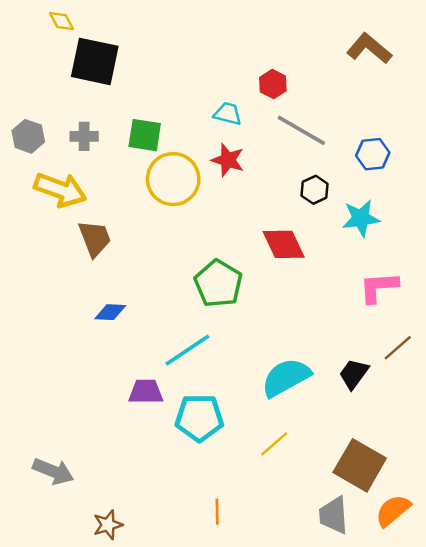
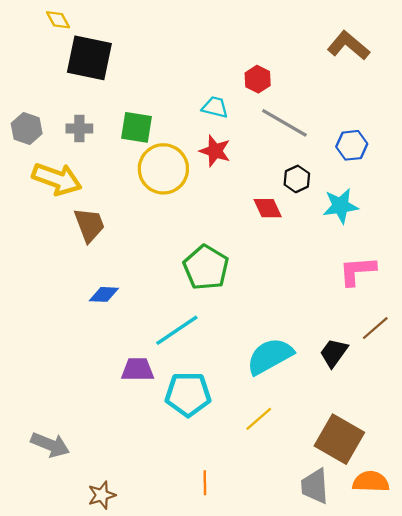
red diamond: (284, 244) -> (268, 208), moved, size x0.7
orange semicircle: (393, 511) -> (371, 482), turned 42

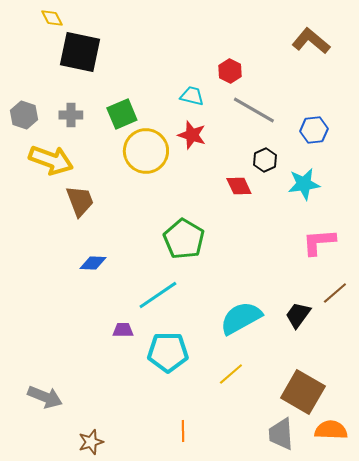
green square: (136, 127) -> (122, 114), turned -32
purple trapezoid: (138, 370) -> (123, 330), size x0.7

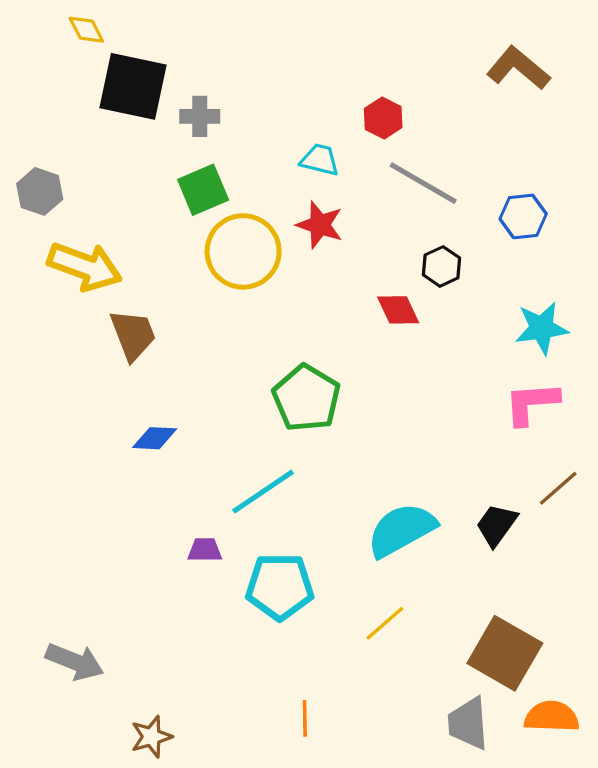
gray cross: (71, 115) -> (200, 116), moved
cyan star: (304, 184) -> (542, 328), moved

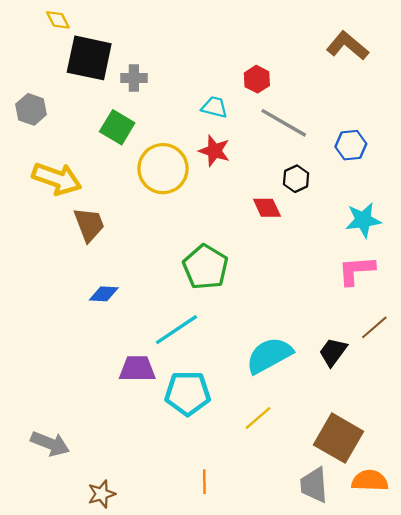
green square: (203, 190) -> (117, 127), moved, turned -36
gray hexagon: (40, 191) -> (31, 109), moved
purple trapezoid: (205, 550) -> (137, 369), size x1.6

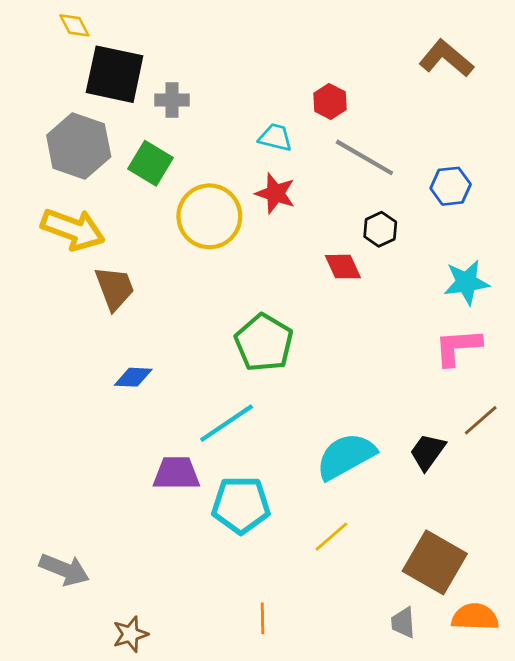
gray hexagon: (31, 109) -> (79, 146), moved, size x1.6
gray trapezoid: (314, 485) -> (403, 623), size x0.7

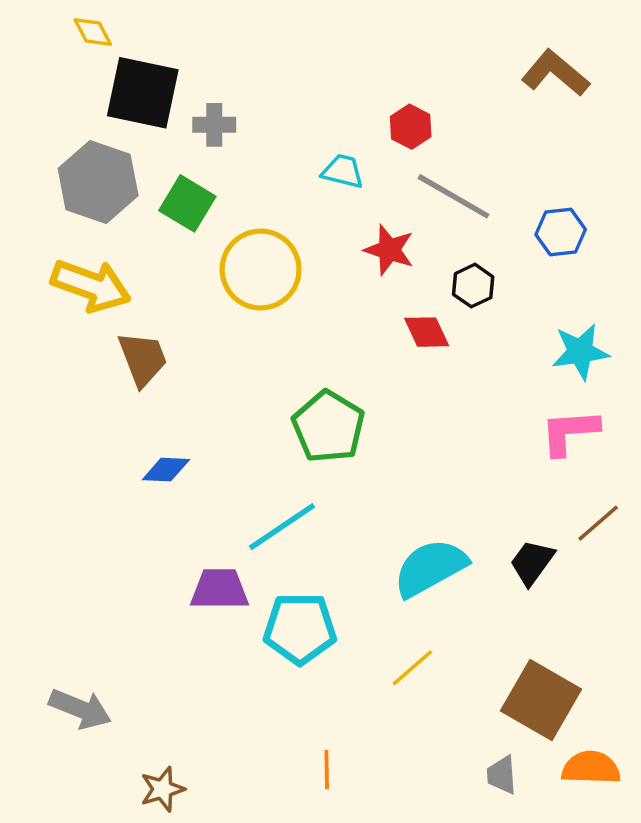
red star: (275, 193) -> (389, 250), moved

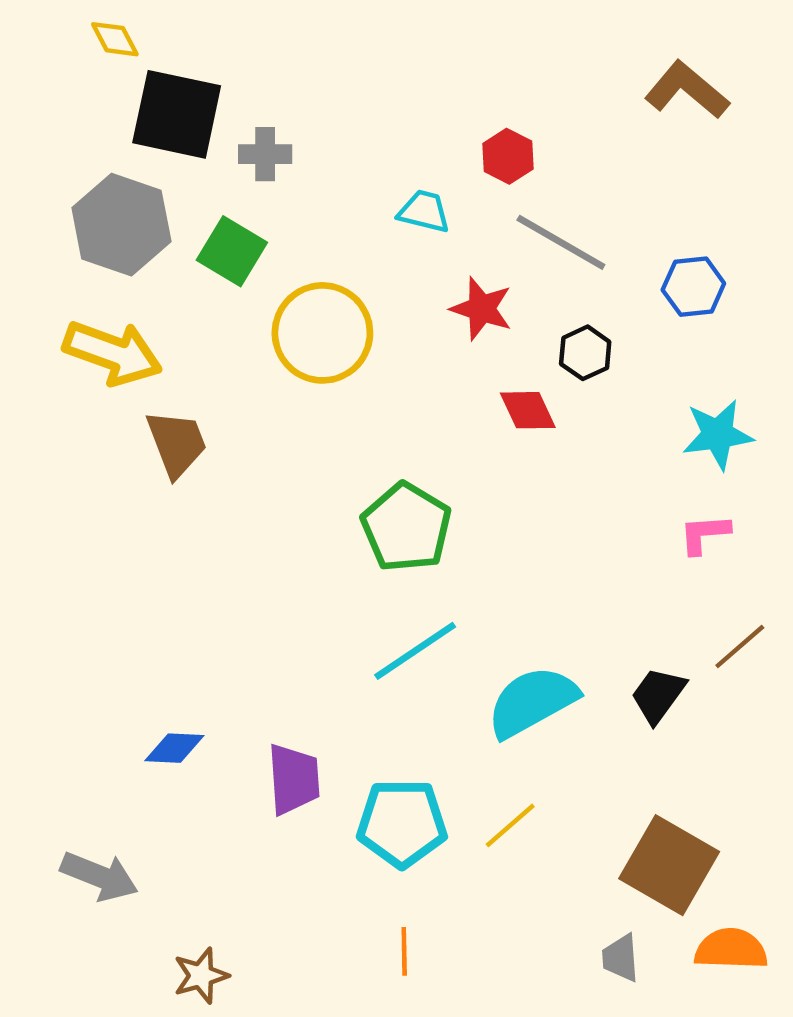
pink L-shape: (570, 432) -> (704, 534), size x0.7
blue diamond: (166, 470) -> (174, 748), moved
cyan line: (282, 527) -> (415, 651), moved
purple trapezoid: (220, 589) -> (294, 779), moved, turned 86
cyan pentagon: (300, 628) -> (402, 823), moved

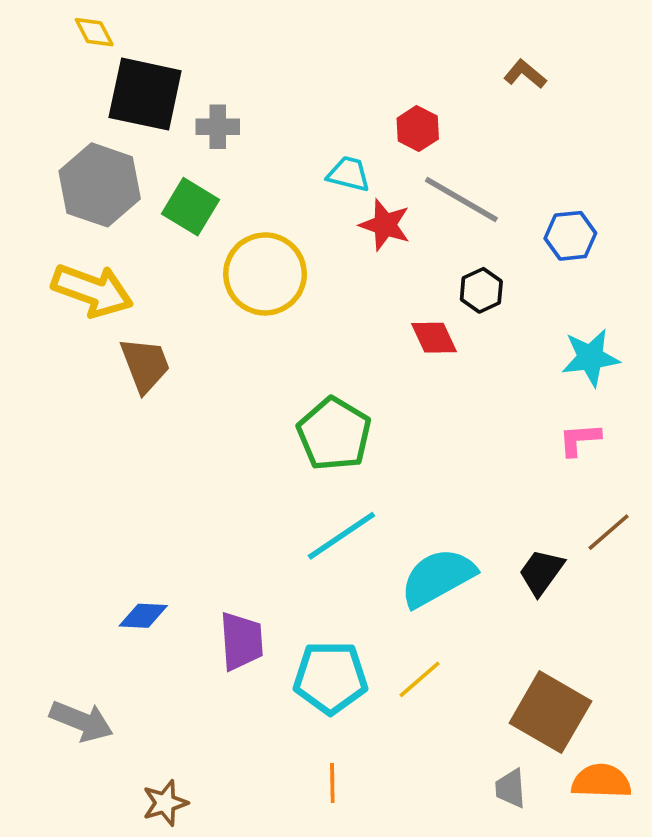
brown L-shape: (687, 90) -> (525, 74), moved, size x0.6
red star: (481, 309) -> (385, 225), moved

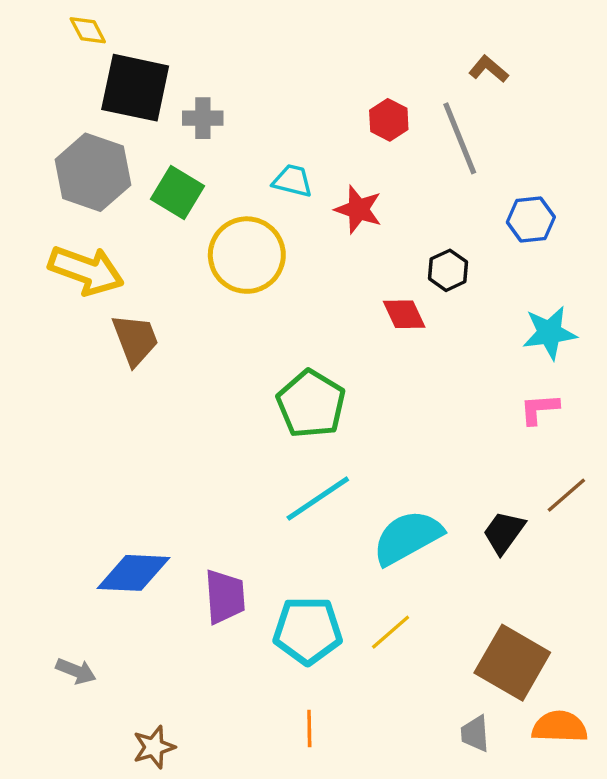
cyan trapezoid: (349, 174) -> (292, 181), moved
gray line: (461, 199) -> (460, 138), moved, turned 38
blue diamond: (143, 616) -> (133, 573), size x1.6
gray arrow: (81, 721) -> (76, 671), size x0.7

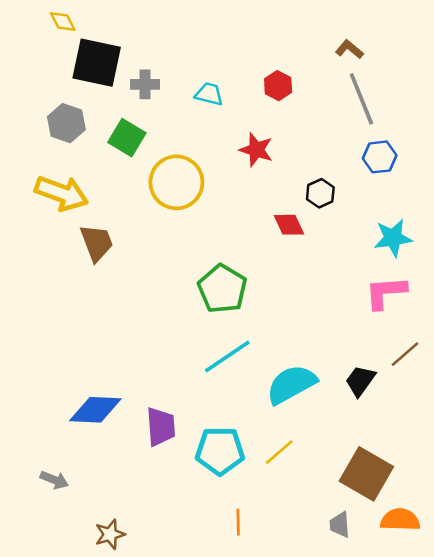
gray line: (460, 138) -> (361, 99), moved
gray hexagon: (93, 172) -> (66, 123), size x0.7
cyan trapezoid: (292, 181) -> (209, 94), moved
pink L-shape: (539, 409) -> (386, 292), size x1.5
orange line: (309, 729) -> (238, 522), moved

